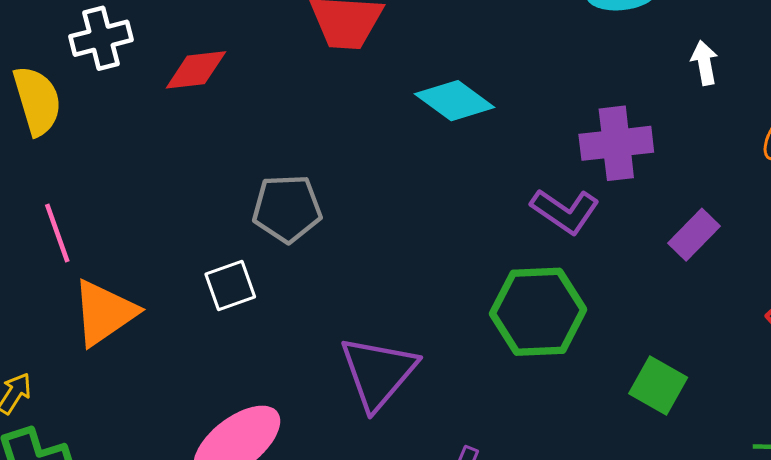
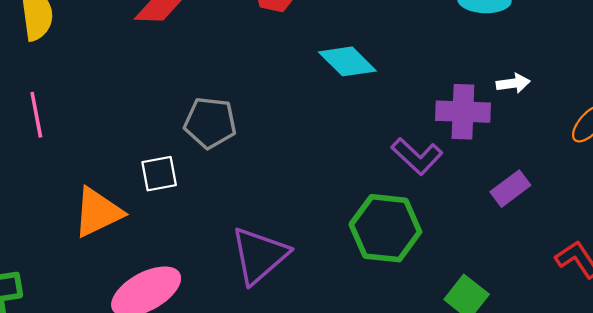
white arrow: (704, 63) -> (513, 83), moved, turned 84
orange triangle: (104, 313) -> (98, 212), moved

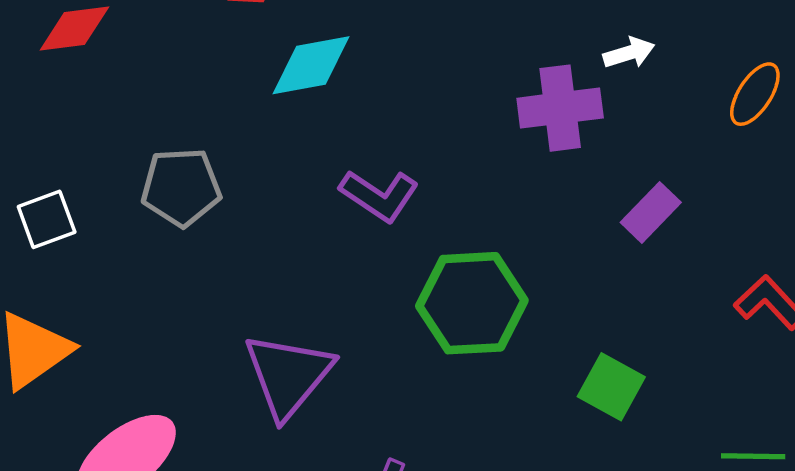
cyan diamond: (347, 61) -> (311, 65), moved, turned -46
purple L-shape: (417, 156) -> (379, 196), moved
white square: (159, 174) -> (47, 219), moved

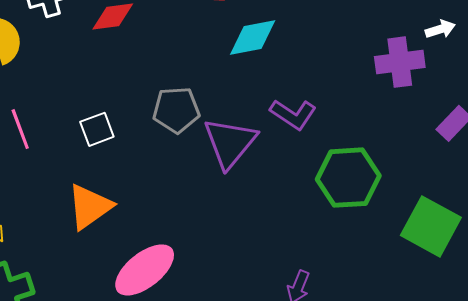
purple triangle: (288, 375) -> (230, 143), moved
green square: (611, 387) -> (431, 226), size x1.5

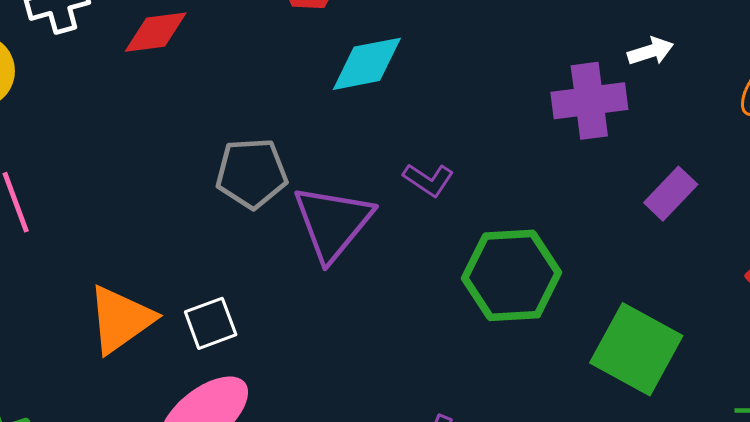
purple L-shape: (293, 114) -> (428, 180), size x0.7
white square: (97, 129) -> (211, 323), moved

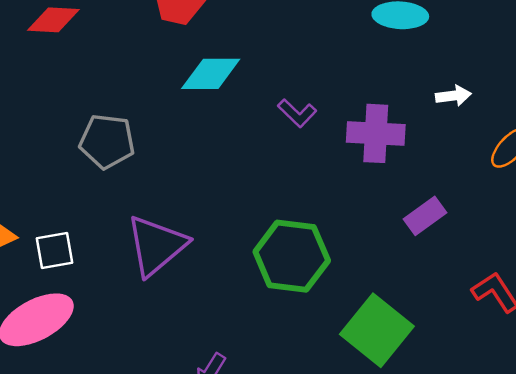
white arrow: (650, 51) -> (453, 96), moved
purple L-shape: (428, 180) -> (297, 113), moved
purple triangle: (333, 223) -> (156, 246), moved

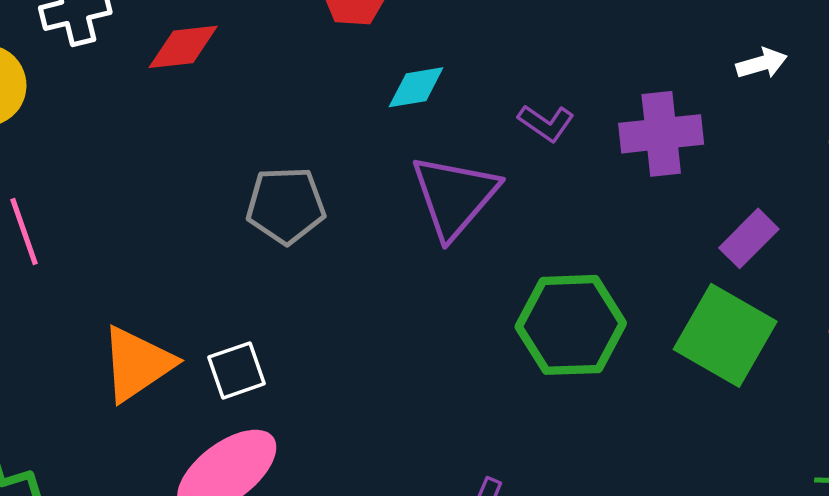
cyan diamond: (211, 74) -> (416, 87), size x0.7
purple triangle: (156, 246) -> (454, 196), moved
green square: (377, 330) -> (725, 335), moved

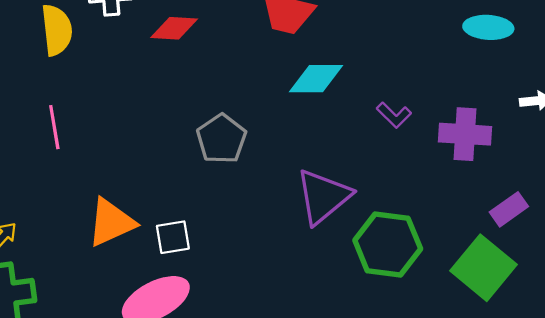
cyan diamond: (416, 87) -> (316, 79), size x1.4
purple triangle: (454, 196) -> (323, 197), moved
gray pentagon: (286, 205) -> (221, 139), turned 30

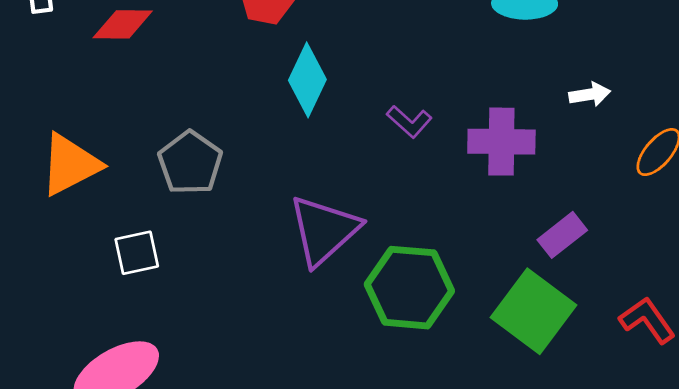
cyan diamond: (316, 79) -> (307, 80), turned -62
orange triangle: (111, 222) -> (70, 165), moved
white square: (173, 237) -> (137, 253), moved

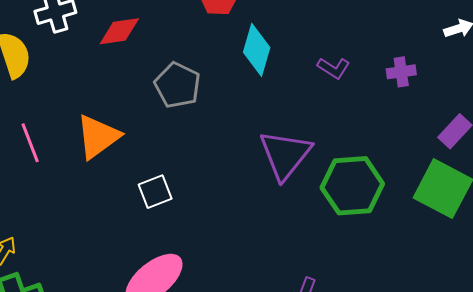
purple cross: (501, 142) -> (401, 72), size x0.6
gray pentagon: (190, 163) -> (177, 85), moved

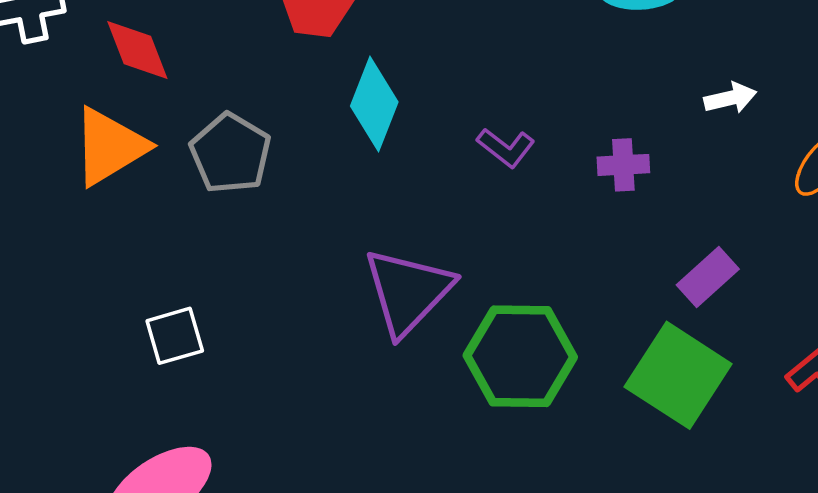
red diamond: (119, 31) -> (137, 50), turned 72
orange triangle: (98, 137) -> (109, 147), moved

